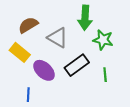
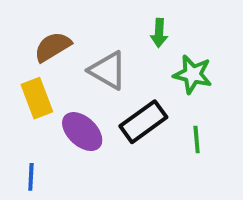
green arrow: (85, 18) -> (159, 33), size x0.6
yellow rectangle: (20, 52) -> (37, 98), turned 30
blue line: (28, 95) -> (31, 177), moved

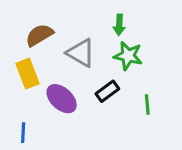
green star: (193, 74) -> (128, 56), moved
black rectangle: (143, 122) -> (107, 91), size x0.7

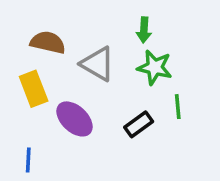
brown semicircle: (39, 35) -> (48, 42), turned 44
black rectangle: (107, 91) -> (139, 124), moved
green line: (147, 105) -> (178, 107), moved

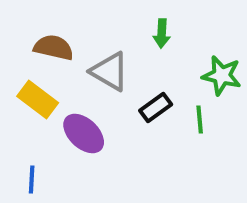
green star: (155, 67) -> (222, 75), moved
yellow rectangle: (34, 89) -> (38, 99), turned -32
black rectangle: (139, 124) -> (156, 108), moved

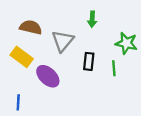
gray triangle: (110, 71) -> (63, 41), turned 40
black rectangle: (156, 108) -> (89, 61), turned -48

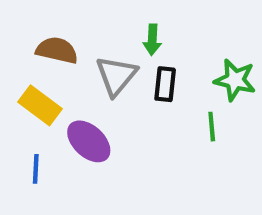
green arrow: (92, 19) -> (152, 40), moved
black rectangle: (89, 61) -> (165, 84), moved
blue line: (18, 102) -> (36, 169), moved

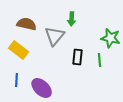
black rectangle: (165, 84) -> (78, 57), moved
purple ellipse: (89, 141) -> (42, 88), moved

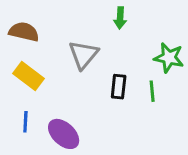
green arrow: (72, 19) -> (120, 18), moved
brown semicircle: (27, 24) -> (24, 32), moved

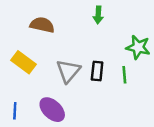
brown semicircle: (24, 32) -> (42, 25), moved
gray triangle: (83, 55) -> (68, 71), moved
blue line: (25, 122) -> (15, 111), moved

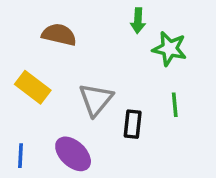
green star: (138, 47) -> (169, 49), moved
black rectangle: (97, 71) -> (133, 124), moved

